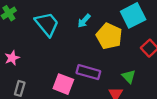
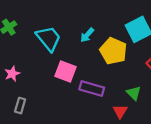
pink square: (63, 84) -> (66, 71), moved

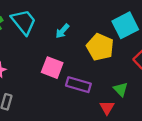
cyan arrow: (87, 35) -> (62, 31), moved
cyan trapezoid: (49, 38) -> (24, 22), moved

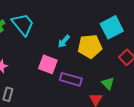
cyan arrow: (62, 31) -> (64, 41), moved
yellow pentagon: (100, 47) -> (90, 46), turned -30

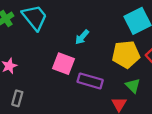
yellow pentagon: (90, 46) -> (126, 54), moved

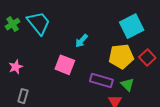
purple rectangle: (90, 81) -> (101, 80), moved

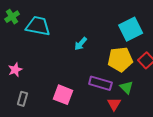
cyan trapezoid: (39, 23) -> (38, 26), turned -40
green cross: (13, 24) -> (12, 17), moved
pink square: (65, 65) -> (63, 95), moved

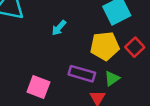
green triangle: (126, 87) -> (112, 78), turned 40

